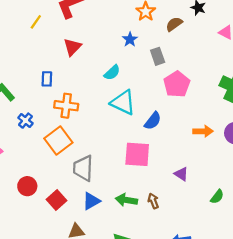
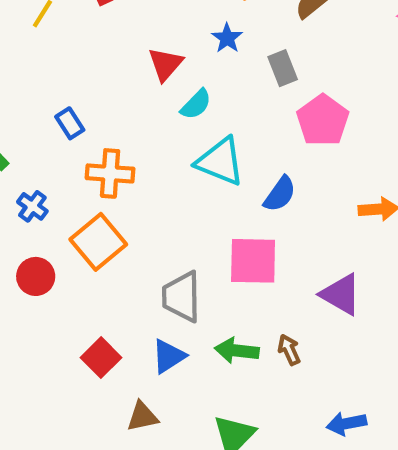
red triangle: (72, 47) -> (165, 64), moved
blue rectangle: (47, 79) -> (70, 123), turned -32
gray trapezoid: (83, 168) -> (182, 297), moved
purple triangle: (181, 174) -> (341, 294), size x1.5
red circle: (27, 186) -> (36, 276), moved

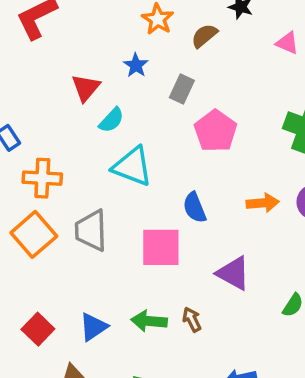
gray rectangle: (283, 68) -> (182, 89), turned 48
blue semicircle: (280, 194) -> (195, 208), moved, turned 124
gray trapezoid: (182, 297) -> (91, 231), moved

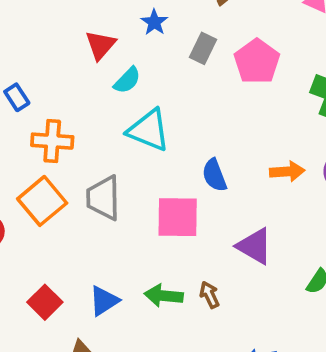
pink pentagon: (216, 131) -> (257, 62), moved

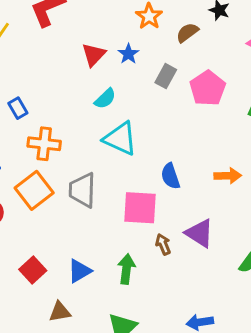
red triangle: (100, 45) -> (94, 55), moved
brown arrow: (209, 295) -> (163, 244), moved
green arrow: (164, 296) -> (126, 269), turned 88

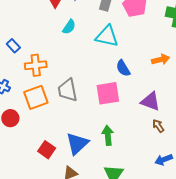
cyan triangle: (120, 139) -> (107, 36), moved
orange square: (34, 190) -> (36, 97), turned 30
brown arrow: (163, 244) -> (158, 126), moved
blue triangle: (79, 271) -> (77, 144), size x1.4

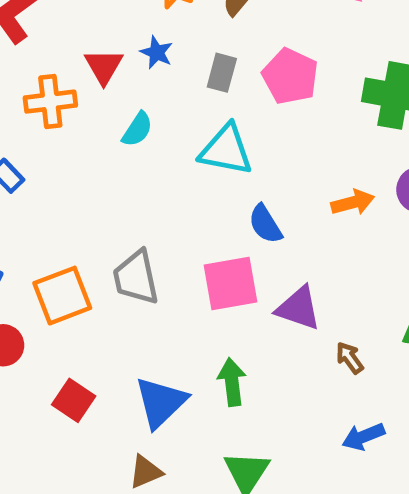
orange cross: (36, 65) -> (50, 102), moved
purple triangle: (151, 101) -> (298, 308), moved
red square: (47, 150) -> (74, 400), moved

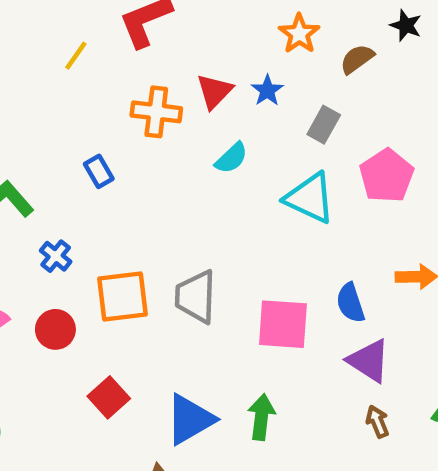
pink pentagon: (290, 76) -> (387, 176), moved
blue semicircle: (265, 224) -> (350, 303), moved
purple triangle: (298, 308) -> (369, 361), moved

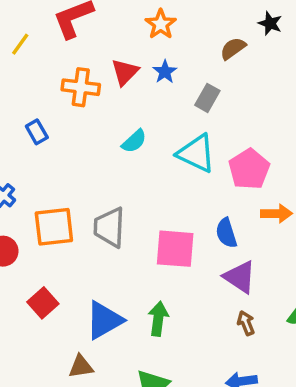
orange star: (299, 34) -> (161, 24), moved
cyan semicircle: (231, 158) -> (134, 141), moved
pink pentagon: (387, 176) -> (249, 169), moved

